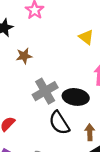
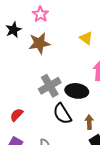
brown star: (24, 56) -> (39, 43), moved, size x1.5

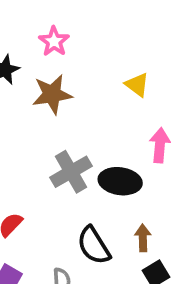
black semicircle: (62, 114) -> (94, 245), moved

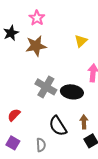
yellow triangle: (137, 85) -> (81, 41), turned 40
gray cross: (71, 172) -> (46, 87), turned -30

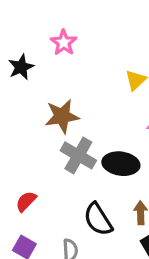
brown star: (36, 46) -> (62, 116), moved

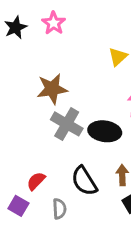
black star: (21, 67) -> (16, 27), moved
red semicircle: (26, 201) -> (36, 181), moved

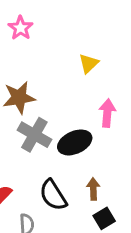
black ellipse: (105, 131) -> (75, 142), turned -32

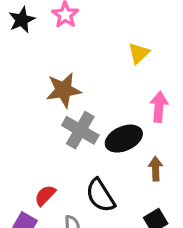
brown arrow: (93, 189) -> (156, 169), moved

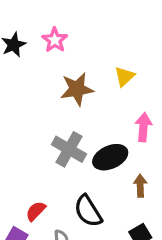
brown star: (64, 90) -> (77, 89), moved

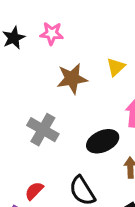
pink star: (55, 40) -> (52, 33), turned -30
gray cross: (69, 149) -> (43, 130), moved

